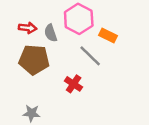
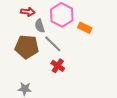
red arrow: (28, 28) -> (28, 12), moved
gray line: (90, 56) -> (53, 44), moved

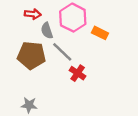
red cross: (58, 66) -> (78, 73), moved

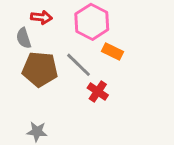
gray semicircle: (47, 31) -> (24, 38), moved
orange rectangle: (100, 33) -> (113, 51), moved

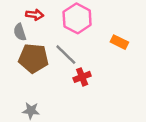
orange rectangle: (113, 51) -> (119, 42), moved
red cross: (98, 91) -> (82, 77), turned 35

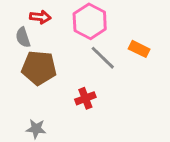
gray line: (66, 55) -> (103, 58), moved
red cross: (82, 77) -> (85, 98), moved

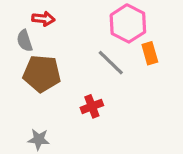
pink hexagon: (90, 21) -> (128, 23), moved
orange rectangle: (139, 49) -> (150, 53), turned 48

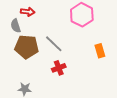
orange rectangle: (150, 53) -> (100, 51), moved
gray line: (111, 63) -> (54, 44), moved

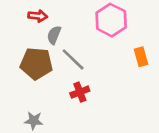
gray semicircle: (16, 26) -> (54, 35), moved, turned 40
orange rectangle: (100, 51) -> (141, 57), moved

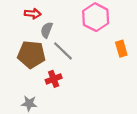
red cross: (80, 92) -> (54, 79), moved

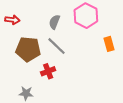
red arrow: (33, 14) -> (12, 20), moved
gray semicircle: (47, 30) -> (54, 22), moved

